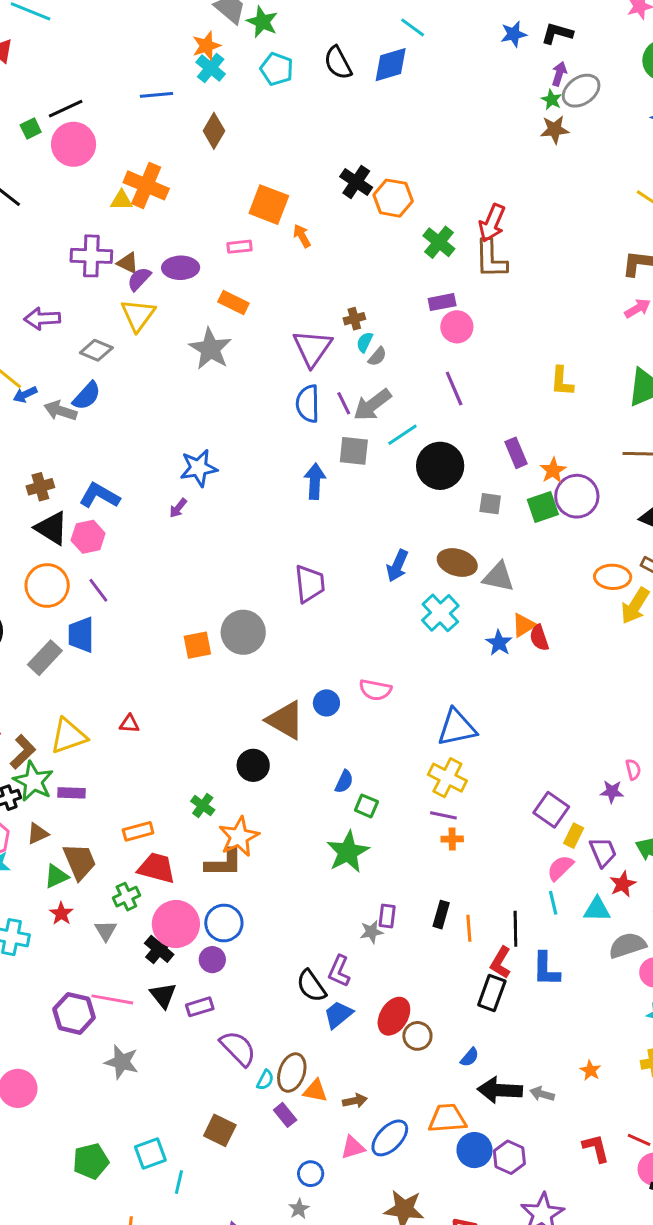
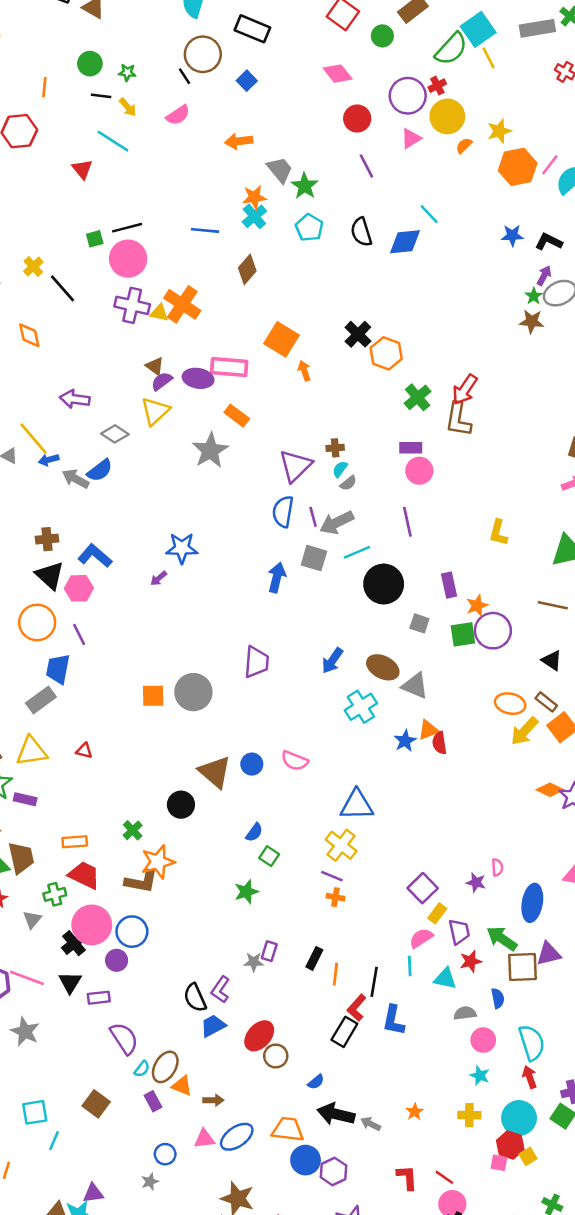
pink rectangle: (240, 247) -> (229, 367), moved, size x1.8
purple cross: (91, 256) -> (132, 305), moved
gray rectangle: (45, 658) -> (41, 700), moved
green star: (348, 852) -> (246, 892), size x0.7
gray semicircle: (627, 945) -> (465, 1013), size x0.7

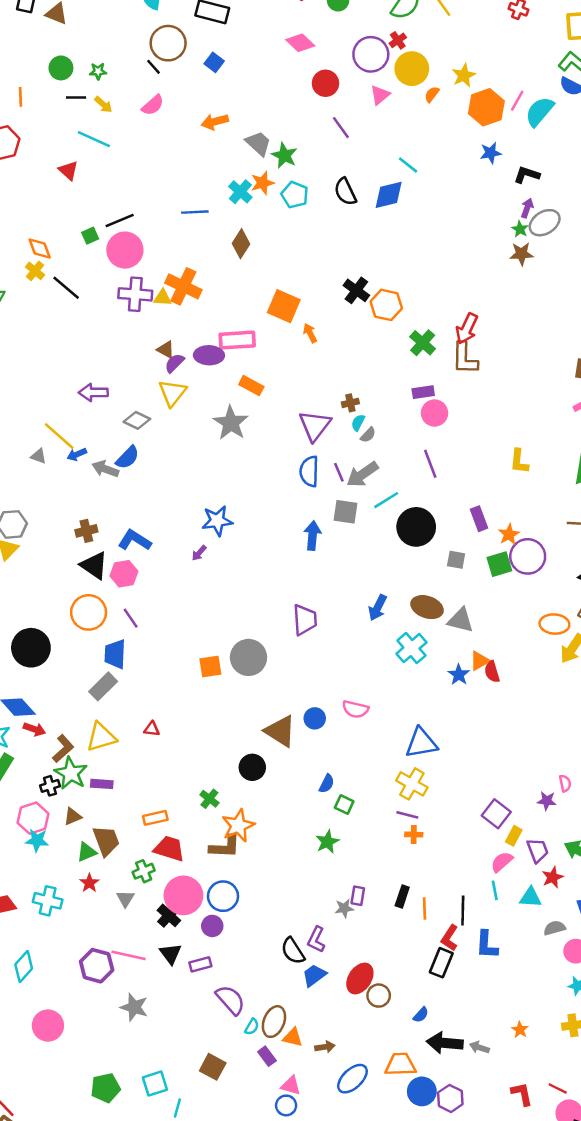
orange star: (254, 197) -> (262, 183), moved
blue star: (512, 235) -> (491, 153), moved
orange diamond: (29, 335) -> (40, 249), moved
pink triangle: (204, 1139) -> (291, 1086), moved, turned 30

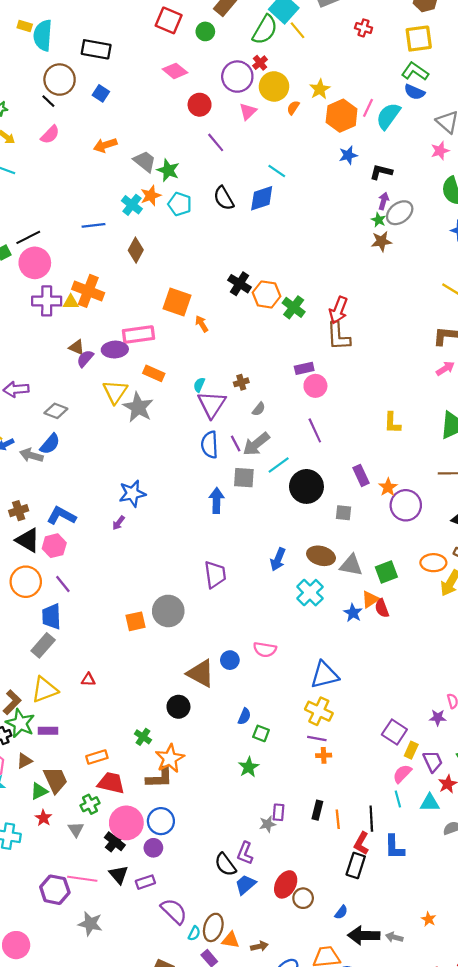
green cross: (423, 343) -> (294, 307), moved
yellow triangle: (172, 393) -> (115, 392), moved
cyan semicircle: (358, 423) -> (199, 385), moved
green square: (499, 564) -> (386, 572), moved

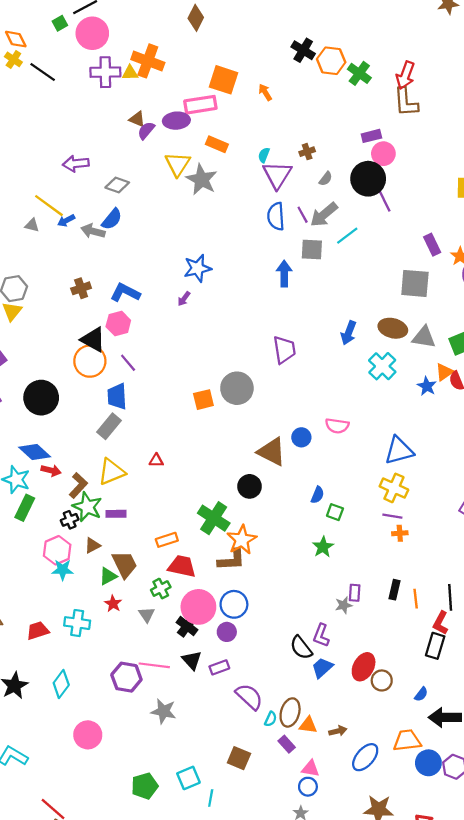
orange square: (177, 302) -> (224, 80), moved
black circle: (306, 486) -> (368, 179), moved
gray square: (343, 513) -> (415, 283), size x1.8
black triangle: (28, 540) -> (93, 340), moved
green cross: (143, 737) -> (214, 518), size x1.8

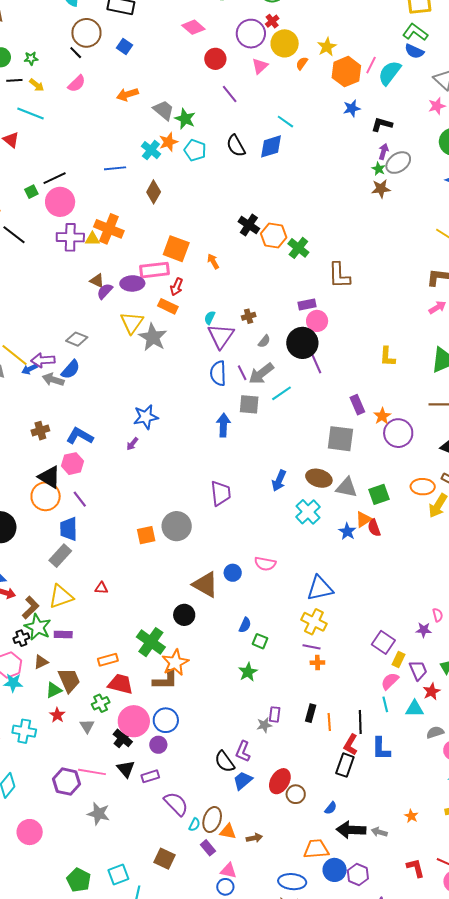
red arrow: (405, 75) -> (177, 287), moved, size x0.7
purple arrow: (76, 164) -> (43, 360), moved
blue ellipse: (365, 757) -> (292, 882), moved, turned 52
green pentagon: (145, 786) -> (79, 880), turned -30

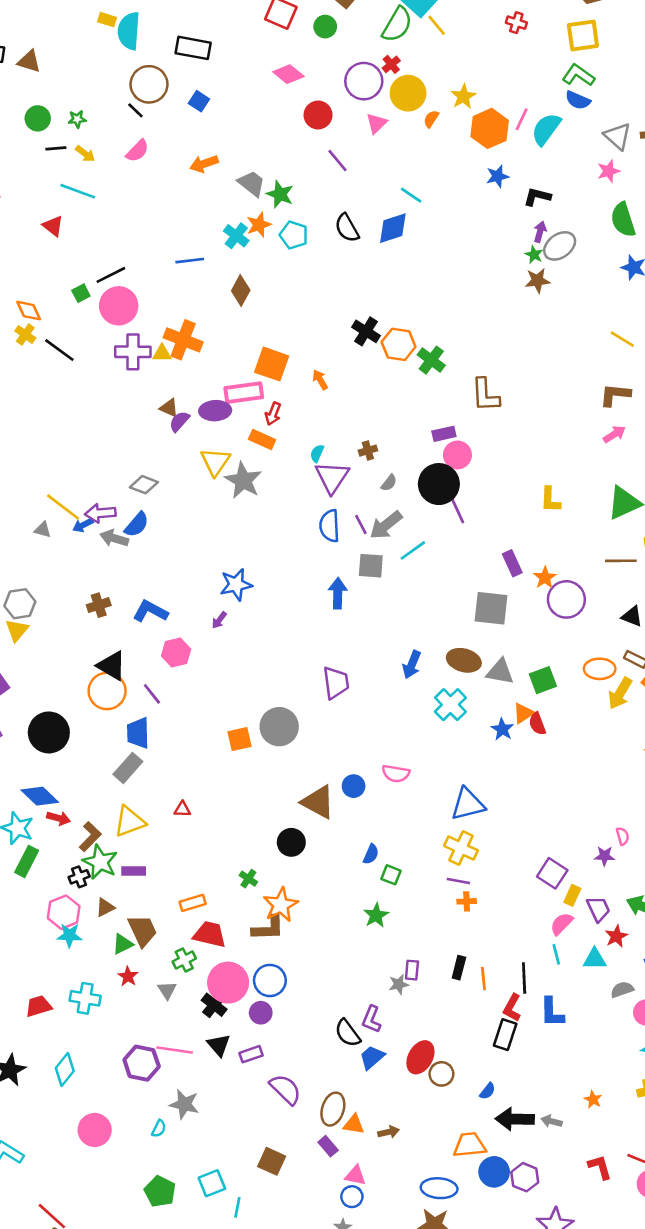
pink hexagon: (73, 464) -> (176, 653), moved
green cross: (151, 642) -> (248, 879), size x0.5
cyan semicircle: (194, 825) -> (159, 1129), moved

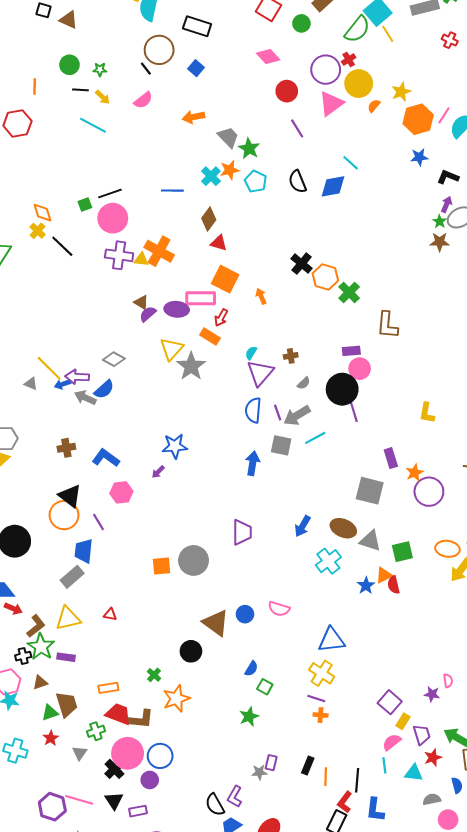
pink triangle: (376, 123) -> (331, 104), size x1.5
red triangle: (53, 226) -> (219, 243), moved, turned -30
brown L-shape: (268, 928) -> (141, 719), moved

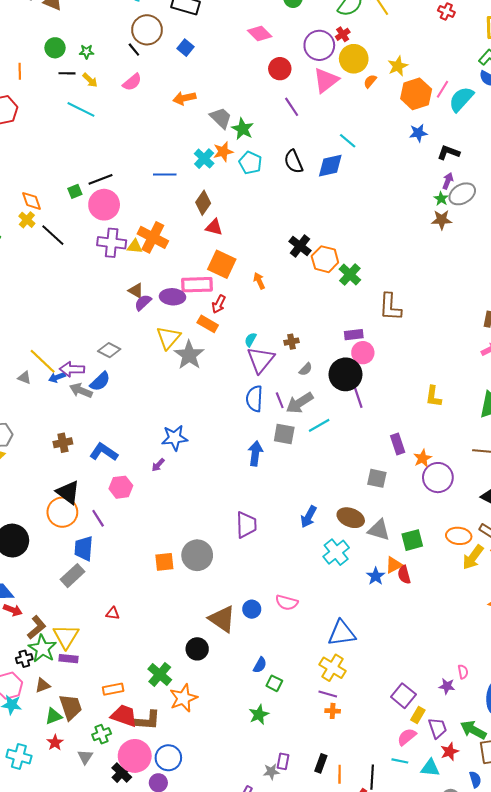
gray square: (370, 491) -> (377, 478), size x0.7
yellow triangle: (68, 618) -> (66, 636), moved, turned -44
green cross: (154, 675) -> (160, 674), size x1.6
cyan line: (384, 765) -> (400, 761), turned -70

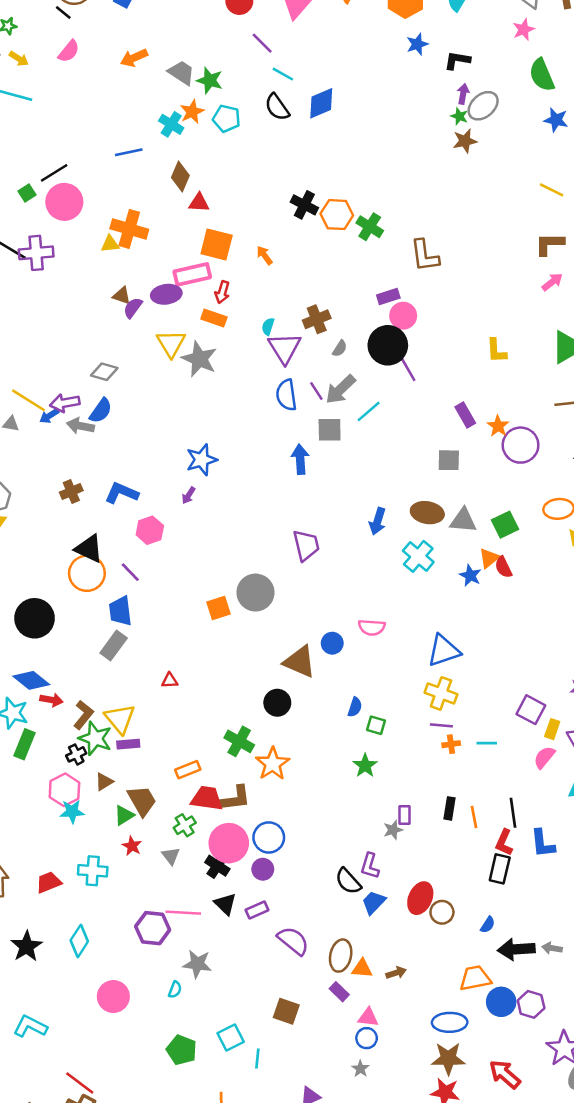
cyan line: (348, 141) -> (283, 74), moved
purple cross: (112, 243) -> (36, 253), moved
brown cross: (292, 342) -> (317, 319), size x1.5
cyan line: (400, 761) -> (487, 743), moved

